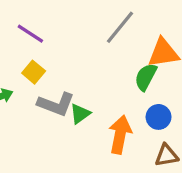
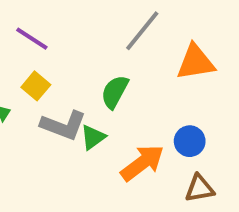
green semicircle: (146, 77) -> (115, 92), moved
orange arrow: (120, 135) -> (142, 163), turned 42

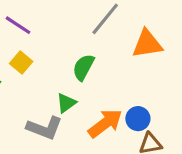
gray L-shape: (63, 125) -> (44, 128), moved
blue circle: (190, 141) -> (138, 119), moved

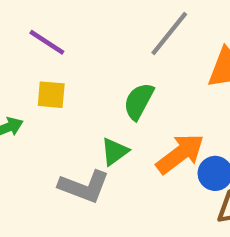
yellow square: (21, 63) -> (51, 95), turned -35
orange arrow: (105, 123) -> (180, 154), moved

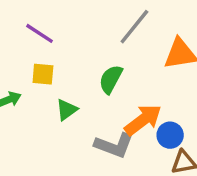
green triangle: (115, 152) -> (67, 110), moved
gray L-shape: (84, 187) -> (114, 145), moved

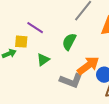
purple line: (40, 33) -> (35, 28), moved
yellow square: (43, 74) -> (21, 42), moved

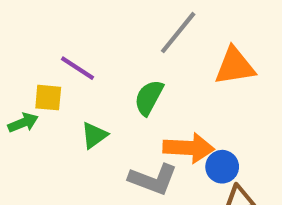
orange arrow: (88, 66) -> (189, 148), turned 40

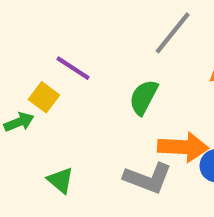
yellow square: (48, 98) -> (44, 97), turned 32
green triangle: (94, 135) -> (61, 180), moved, turned -44

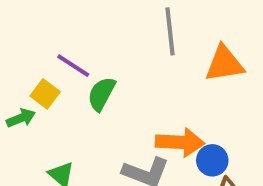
gray line: (173, 33) -> (170, 31), turned -45
green semicircle: (144, 97) -> (101, 94), moved

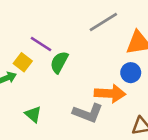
gray line: (170, 31) -> (103, 22), turned 64
blue circle: (212, 160) -> (131, 73), moved

